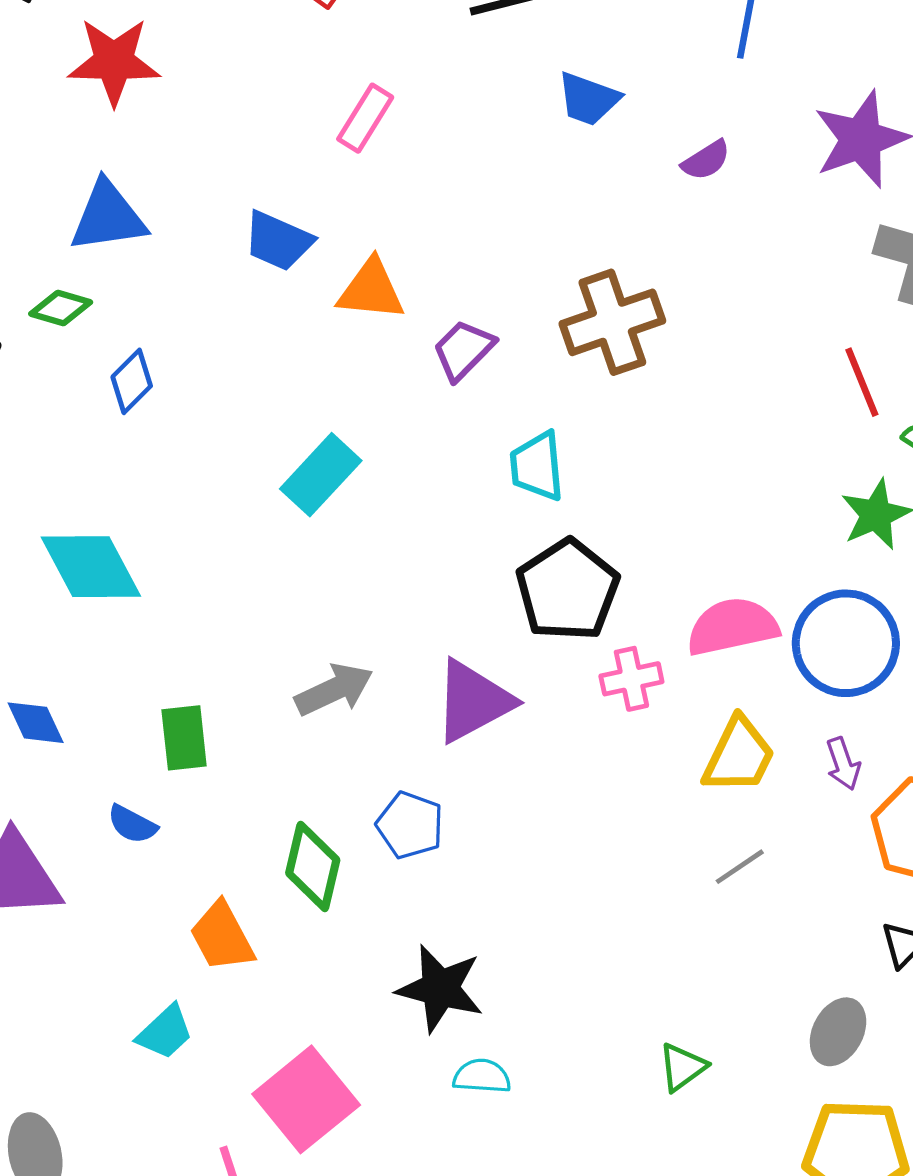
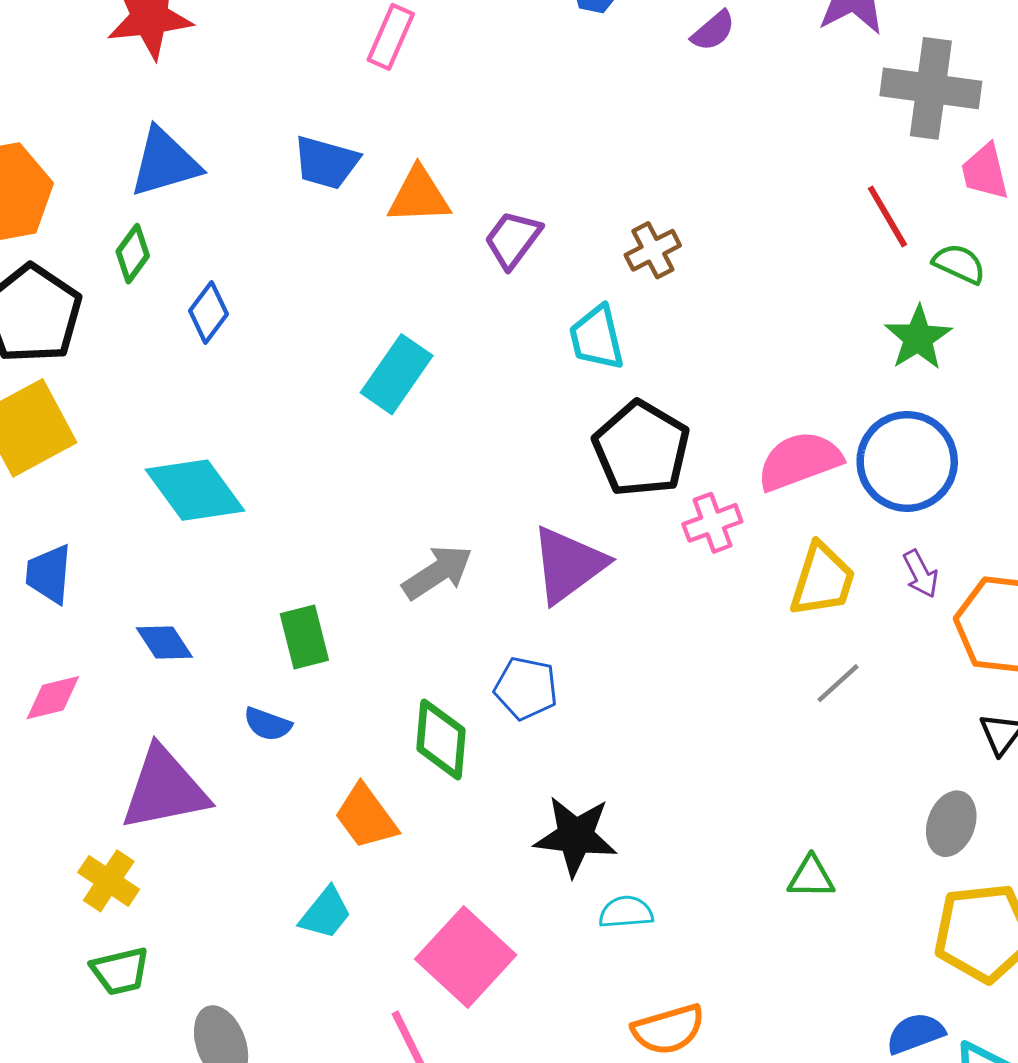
green diamond: (61, 308) -> (133, 254), turned -62
brown cross: (612, 322) -> (653, 250), moved, size x0.6
green triangle: (682, 1067) -> (811, 877), turned 45

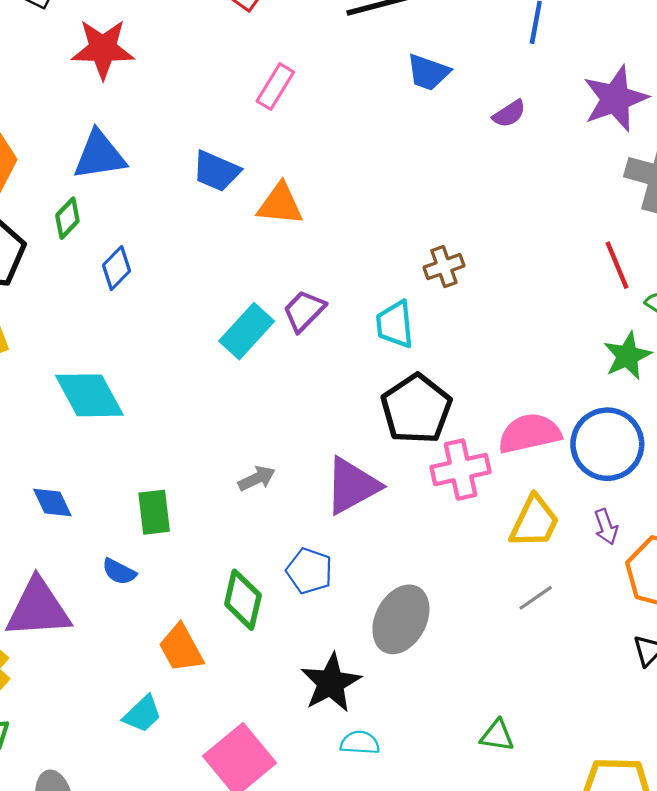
purple trapezoid: (513, 239) -> (304, 311), moved
pink cross: (712, 523) -> (460, 470), size x1.4
gray arrow: (437, 572) -> (257, 478), size x0.7
gray ellipse: (951, 824) -> (401, 619), moved, size x1.5
black star: (576, 836) -> (331, 683), turned 30

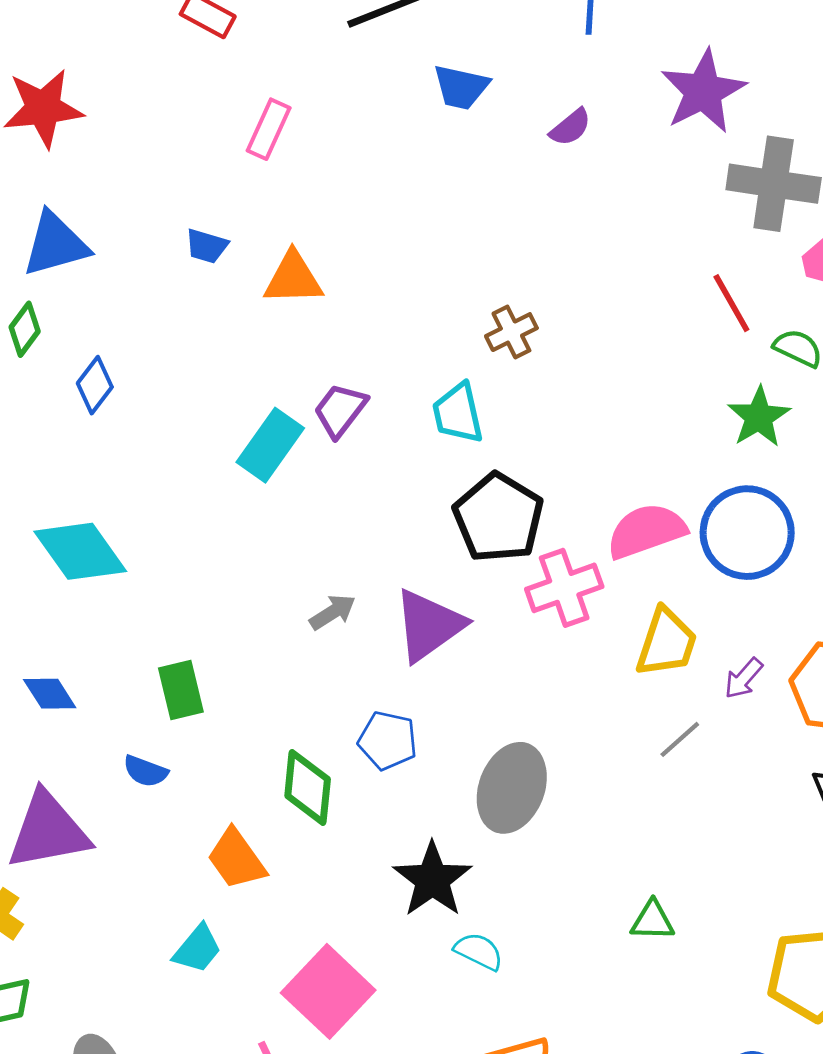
blue trapezoid: (216, 171) -> (207, 246), size x0.7
gray arrow: (257, 478) -> (333, 612), moved
purple arrow: (606, 527) -> (743, 678), moved, turned 68
cyan semicircle: (360, 743) -> (479, 951), turned 30

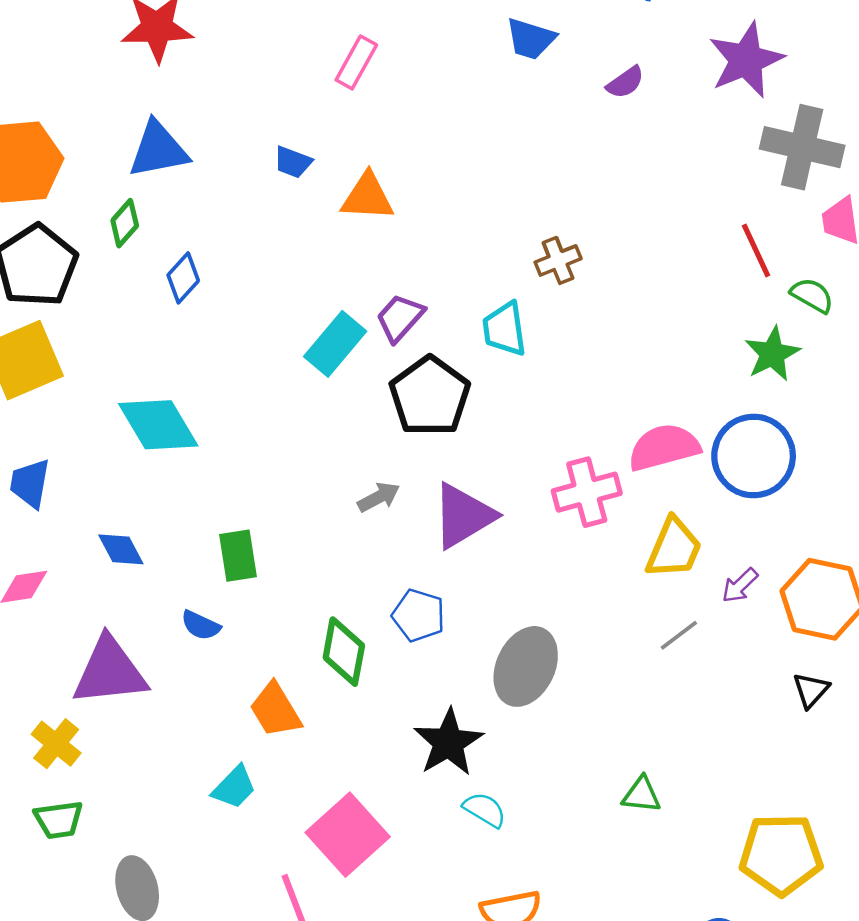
black pentagon: (498, 518) -> (430, 396), moved

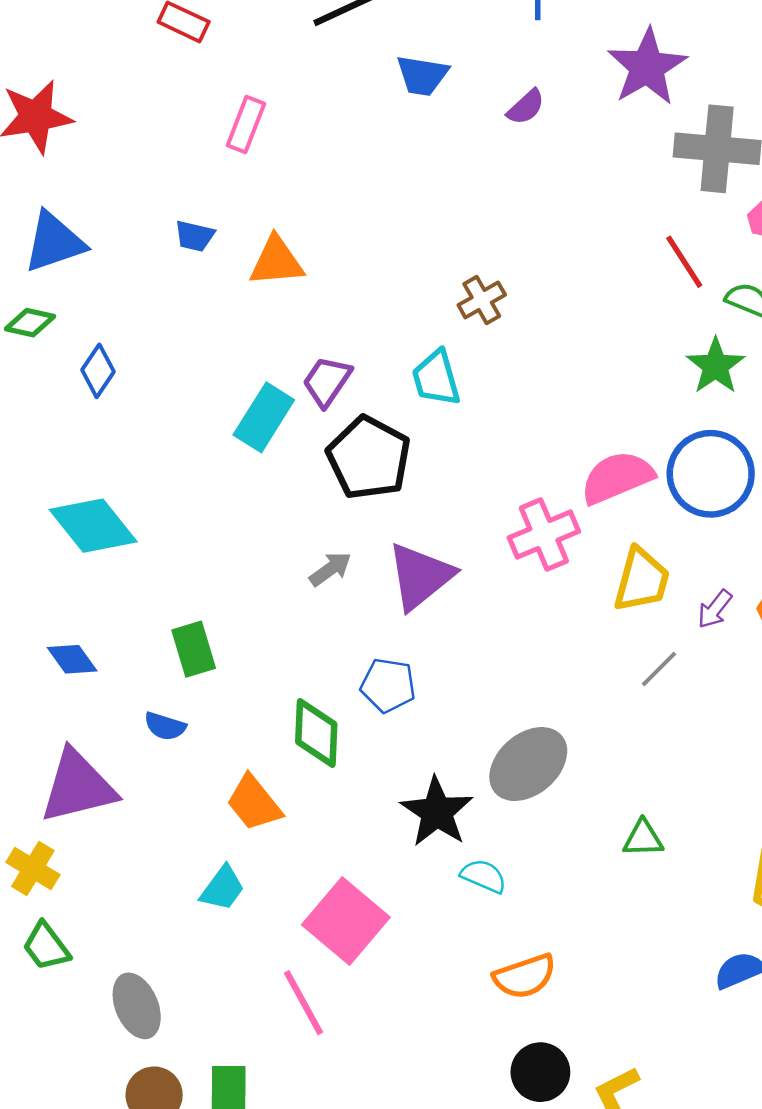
green diamond: (125, 223) -> (30, 323), turned 69
gray ellipse: (526, 666) -> (528, 764), moved, turned 32
green trapezoid: (59, 820) -> (46, 946), turned 69

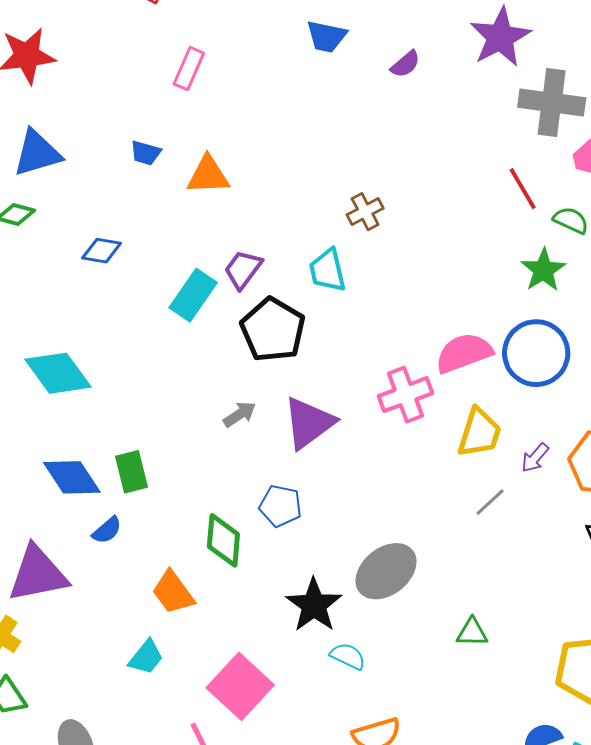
blue diamond: (98, 371) -> (102, 251), moved, turned 63
blue diamond: (72, 659) -> (72, 477), moved, size x1.5
blue semicircle: (165, 726) -> (107, 530), turned -60

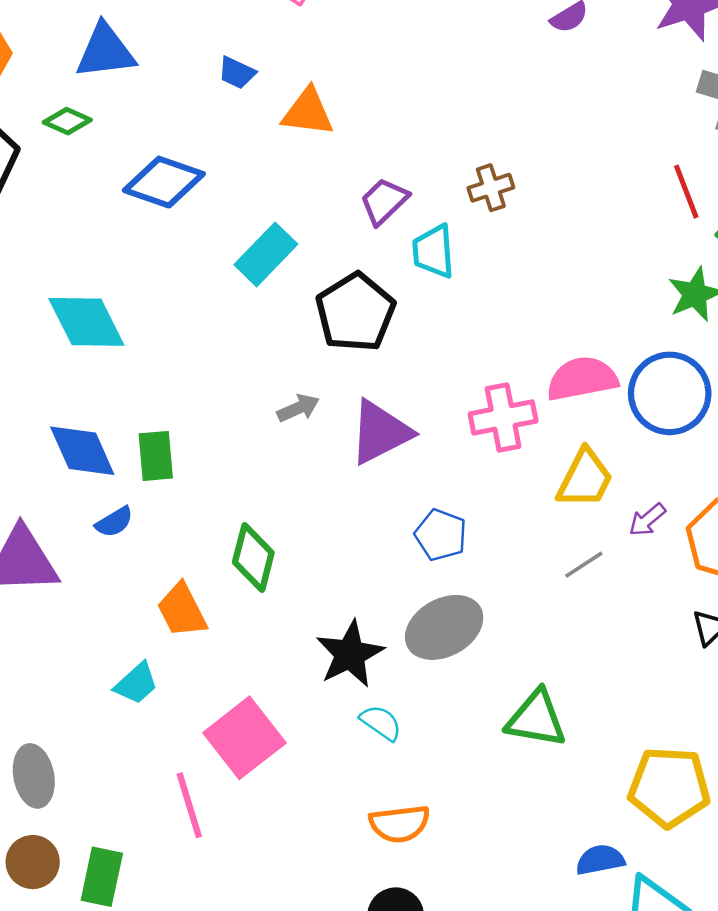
blue diamond: (102, 251) -> (164, 182), size x1.6
purple trapezoid: (243, 269) -> (384, 201), moved
blue pentagon: (280, 506) -> (441, 535), moved
green triangle: (472, 632) -> (536, 719), size x1.6

